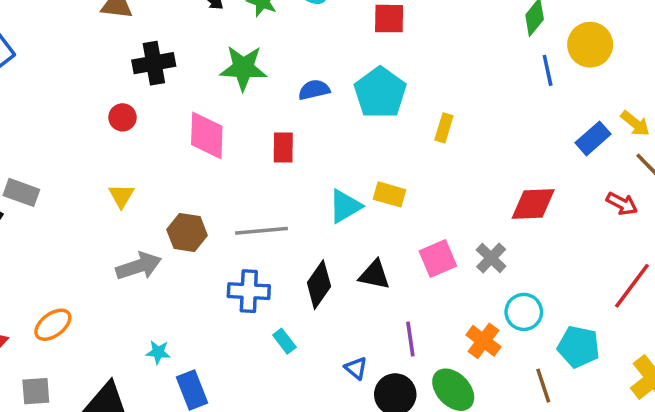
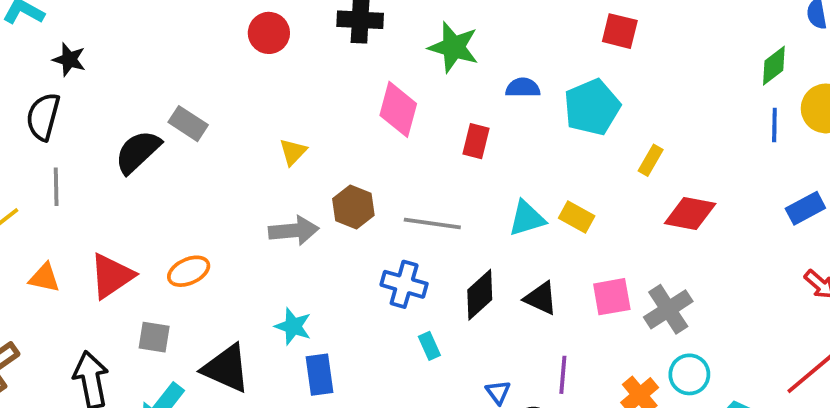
red circle: (123, 117) -> (269, 33), moved, size x1.4
red diamond: (533, 204) -> (690, 213), moved
gray cross: (491, 258) -> (668, 309), size x1.4
cyan star: (158, 352) -> (293, 326), size x1.4

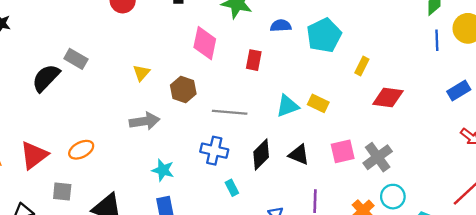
brown hexagon: (353, 207) -> (183, 90), moved
cyan star: (293, 326) -> (163, 170), moved

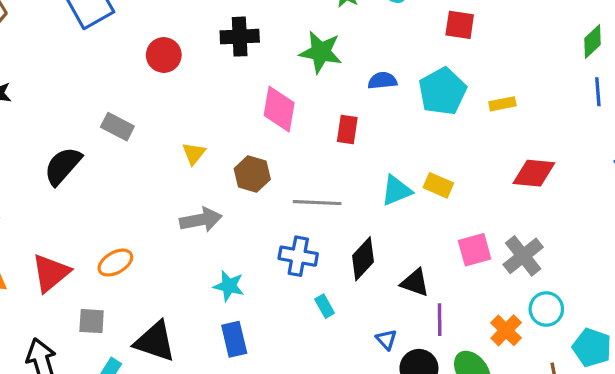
gray rectangle: (76, 59) -> (117, 127), moved
yellow rectangle: (362, 66) -> (502, 104), moved, turned 54
black triangle: (299, 155) -> (415, 283), moved

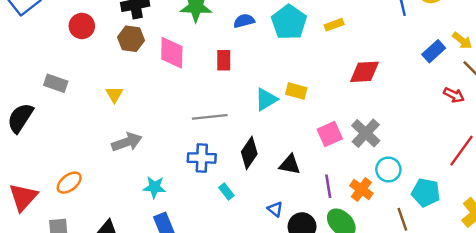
brown hexagon: (252, 174) -> (131, 39), moved
purple line: (440, 320) -> (328, 186), moved

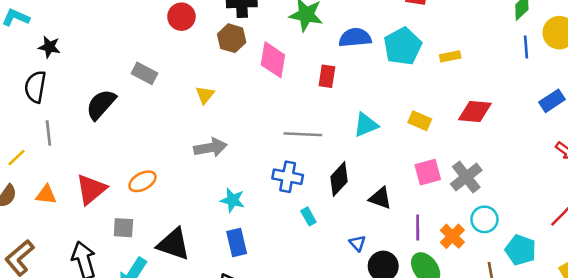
blue semicircle: (244, 21) -> (355, 38), size x1.4
yellow rectangle: (296, 91) -> (420, 121), moved

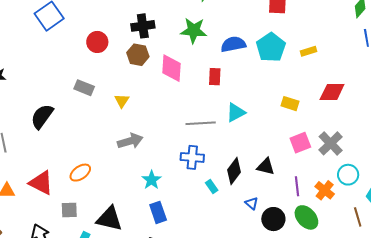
gray rectangle: (144, 73) -> (84, 88), moved
cyan triangle: (366, 125) -> (236, 112), moved
black diamond: (339, 179) -> (234, 171), moved
red triangle: (91, 189) -> (41, 183), turned -48
cyan star: (233, 200) -> (151, 180), turned 30

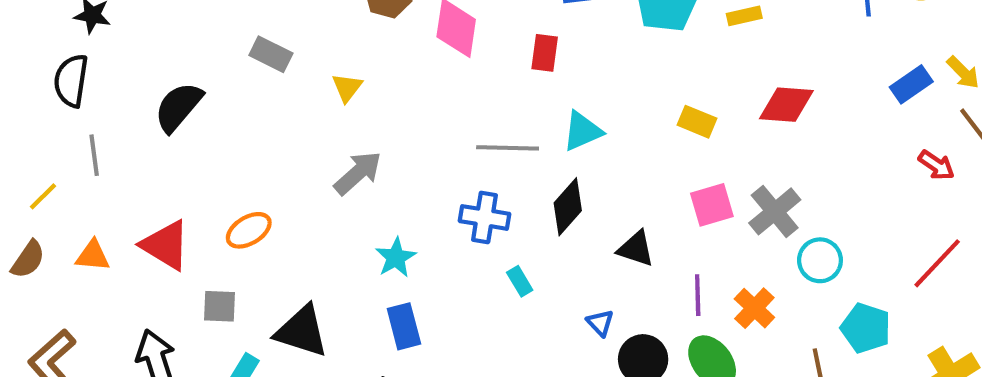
gray arrow: (130, 141) -> (358, 173), turned -30
black diamond: (234, 171) -> (568, 207), moved
cyan circle: (348, 175) -> (820, 260), moved

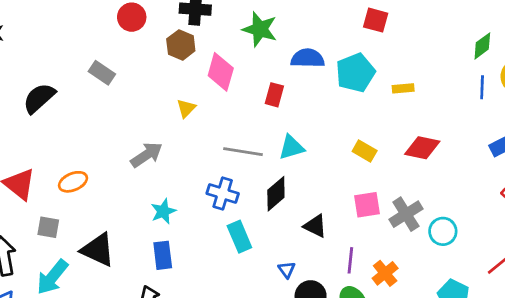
yellow triangle: (347, 88) -> (186, 108), moved
cyan circle: (820, 260) -> (443, 231), moved
cyan rectangle: (520, 281) -> (239, 237), size x1.6

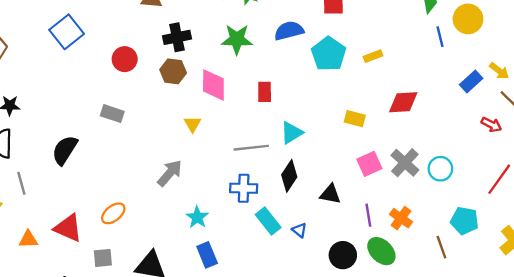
blue semicircle: (308, 58) -> (289, 31), moved
blue triangle: (287, 270) -> (299, 230), moved

